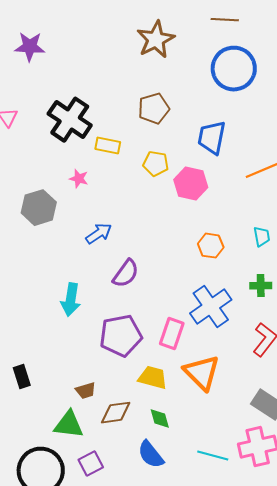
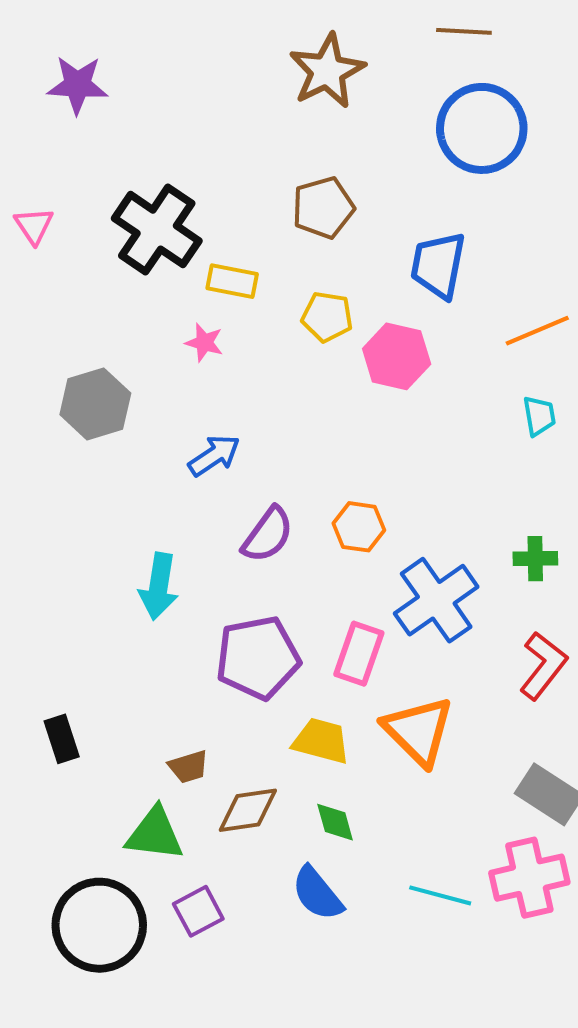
pink star: (79, 179) -> (204, 343), moved
cyan trapezoid: (262, 237) -> (539, 416), moved
orange hexagon: (211, 246) -> (359, 527), moved

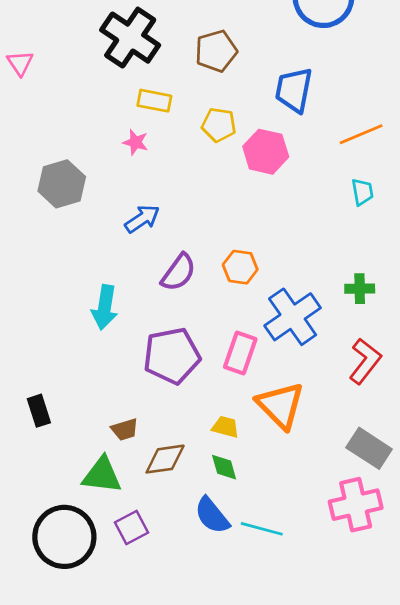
black cross: (157, 230) -> (130, 38), moved
yellow trapezoid: (321, 741) -> (225, 427), moved, size x0.7
cyan line: (440, 895) -> (262, 529), moved

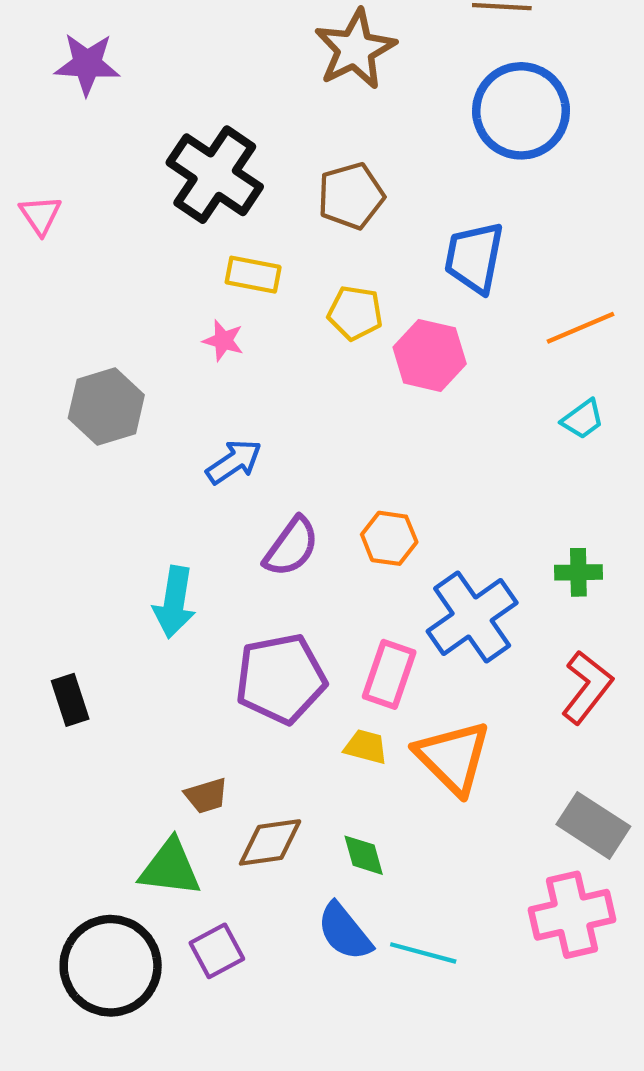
cyan trapezoid: (362, 192) -> (583, 419), turned 64
black rectangle: (39, 411) -> (70, 700), moved
yellow trapezoid: (225, 427) -> (366, 747), moved

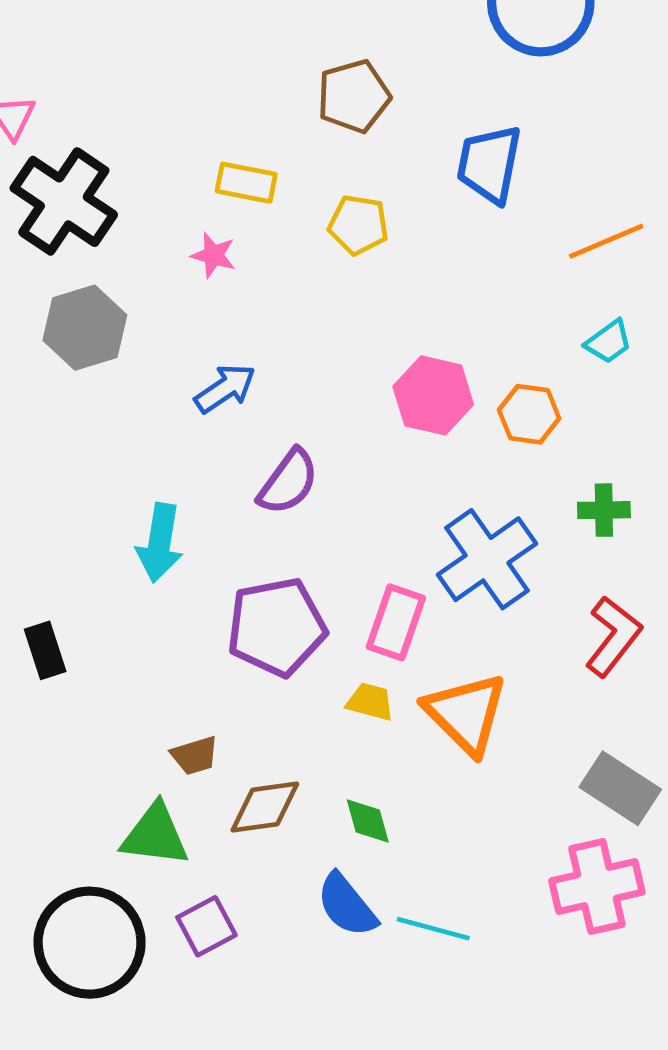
black cross: (215, 175) -> (64, 201), moved
pink hexagon: (430, 355) -> (433, 395), moved
orange hexagon: (389, 538) -> (529, 414), moved

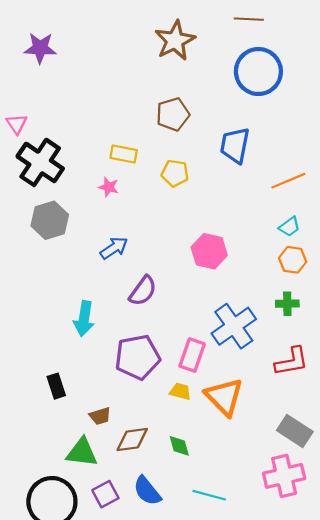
orange hexagon: (529, 414) -> (293, 260), moved
red L-shape: (613, 636) -> (292, 361), turned 42
black rectangle: (45, 650) -> (56, 386), moved
blue semicircle: (347, 905) -> (147, 491), moved

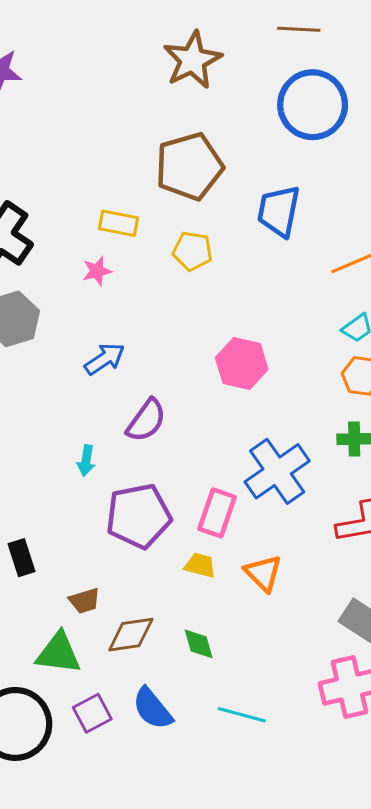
brown pentagon: (173, 114) -> (189, 166), size x1.4
pink star: (109, 187) -> (97, 271), turned -30
cyan arrow: (84, 319) -> (86, 461), moved, size x0.6
orange triangle: (224, 397) -> (263, 573), size x0.7

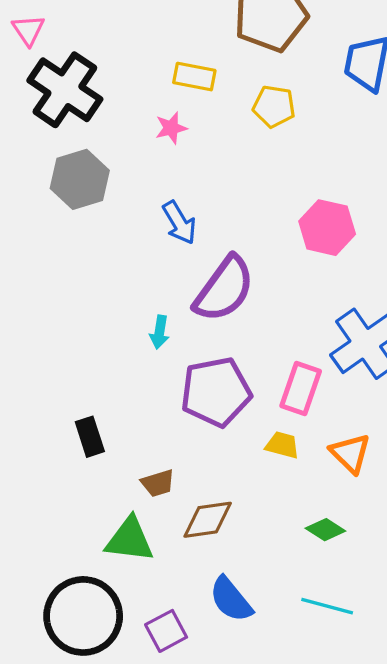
blue arrow: (105, 359) -> (179, 223), turned 93
purple semicircle: (146, 421) -> (224, 289), size x1.4
green diamond: (199, 644) -> (325, 530), moved, turned -42
purple square: (92, 713) -> (166, 631), moved

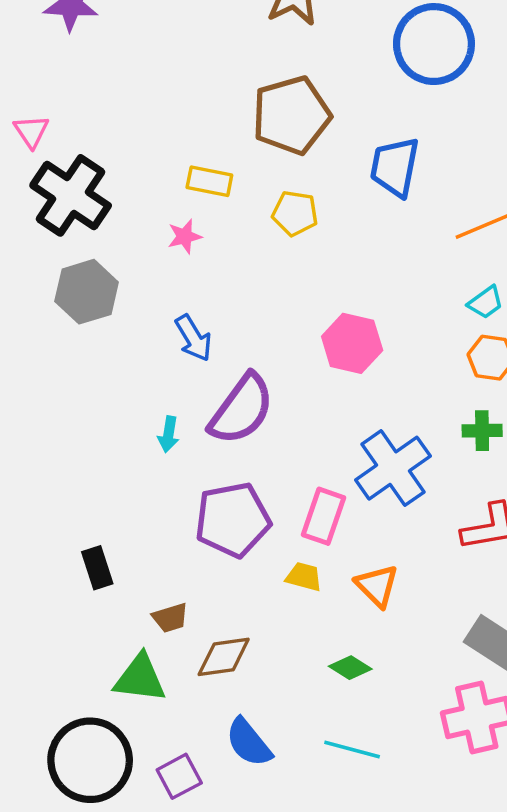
cyan arrow: (159, 332) -> (168, 434), moved

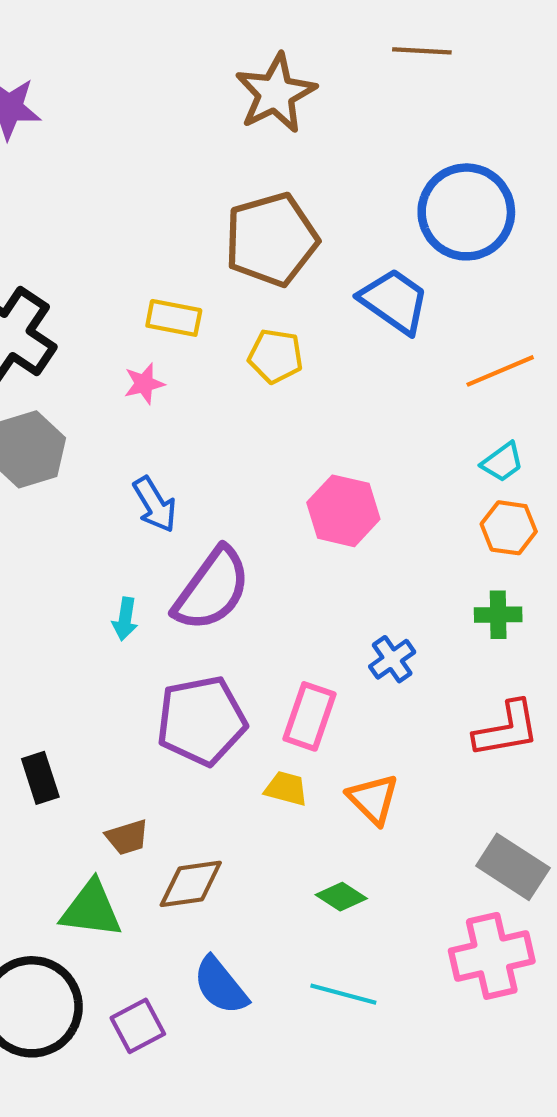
blue circle: (434, 44) -> (466, 212), moved
blue trapezoid: (395, 167) -> (394, 301), turned 114
blue cross: (393, 468) -> (392, 659), size x0.5

